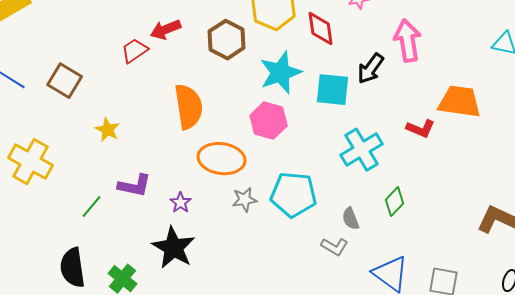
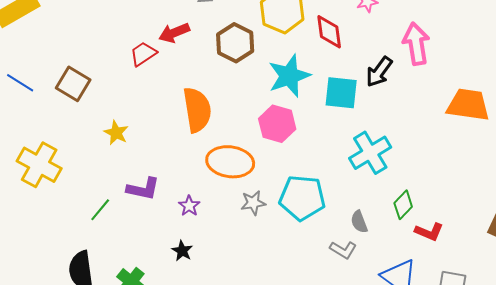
red L-shape: (421, 129) -> (429, 232), moved
black star: (174, 248) -> (182, 251), size x0.5

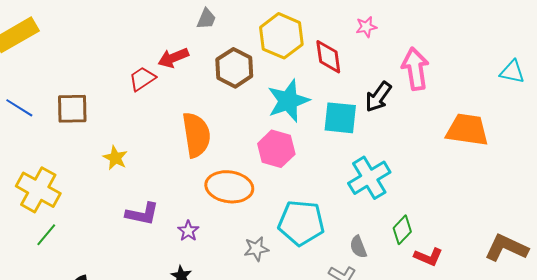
brown square: (73, 84) -> (72, 109), turned -32
gray star: (253, 203) -> (256, 249), moved
green line: (100, 210) -> (46, 235), moved

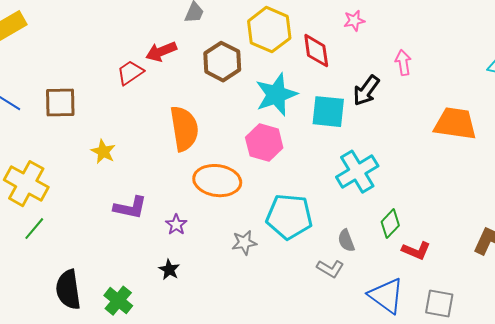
pink arrow: (415, 69) -> (403, 63), size x0.6

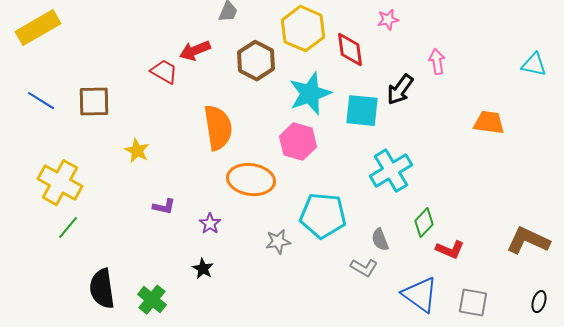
red trapezoid: (130, 73) -> (164, 72), turned 64
orange trapezoid: (455, 124) -> (489, 123), size x0.7
purple L-shape: (130, 208) -> (164, 207), size x0.7

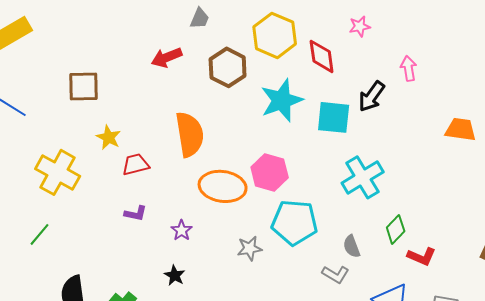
red trapezoid: (164, 72) -> (136, 164), moved, turned -44
brown square: (94, 102) -> (84, 86), moved
pink hexagon: (298, 142) -> (270, 172), moved
yellow star: (137, 151) -> (109, 137), moved
yellow cross: (60, 183) -> (58, 172), moved

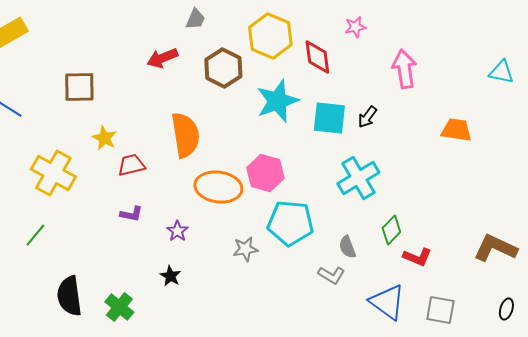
pink arrow: (409, 68) -> (404, 69), size x1.5
black arrow: (372, 96) -> (367, 117), moved, size x0.7

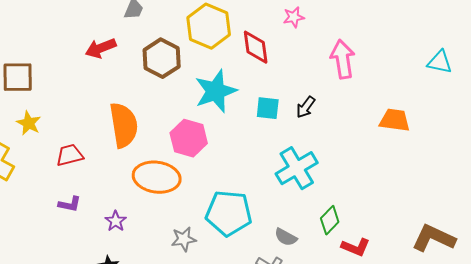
cyan square: (329, 118) -> (268, 108), size x0.7
yellow star: (104, 138) -> (29, 123), moved
pink hexagon: (265, 173) -> (189, 138), moved
gray semicircle: (347, 247) -> (286, 237), turned -40

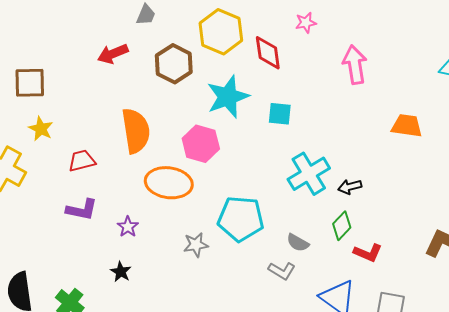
black arrow: (306, 107) -> (350, 187), moved, turned 40
purple L-shape: (70, 204) -> (82, 210), size x1.4

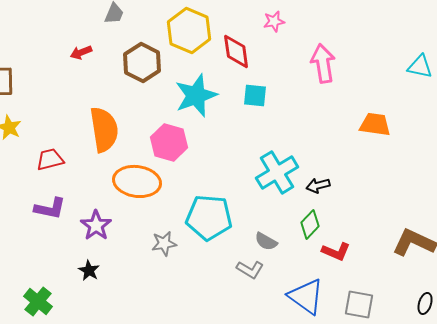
red arrow: (113, 54) -> (81, 52), size x0.7
cyan square: (280, 114) -> (255, 95), moved
purple star: (128, 227) -> (96, 225), size x1.4

